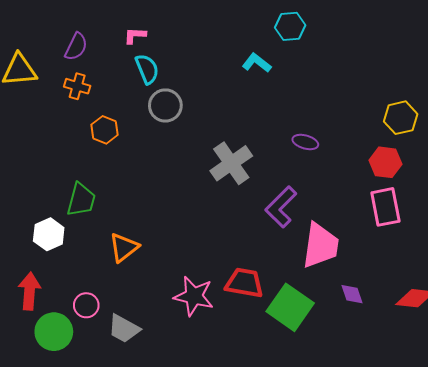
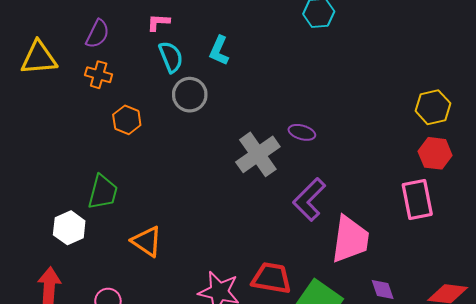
cyan L-shape: (257, 63) -> (219, 51), moved, turned -104
purple ellipse: (305, 142) -> (302, 132), moved
red hexagon: (385, 162) -> (435, 153), moved
orange triangle: (124, 247) -> (147, 241), turned -48

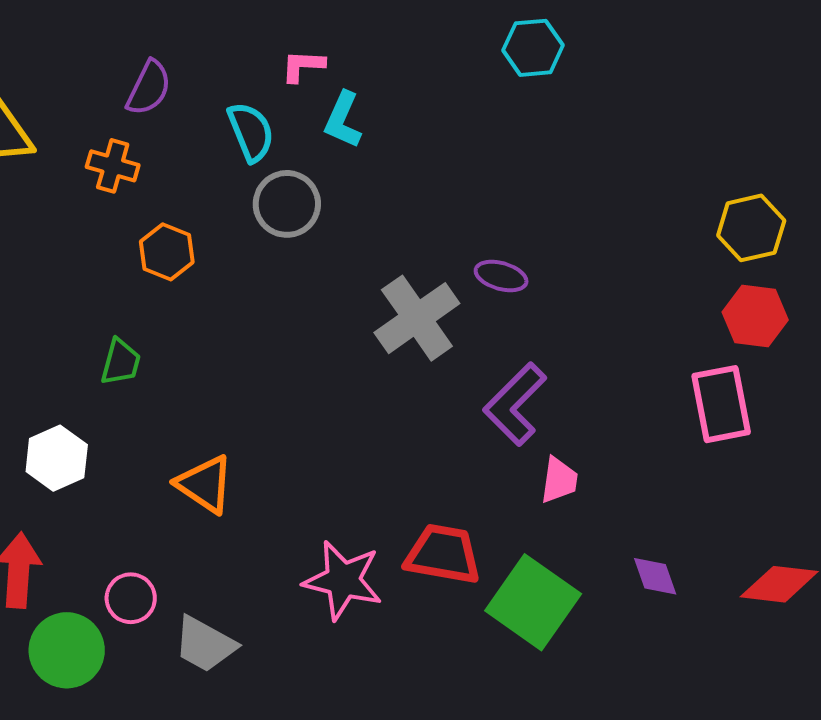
pink L-shape: (158, 22) -> (303, 66), moved
purple semicircle: (97, 34) -> (149, 88), moved
green trapezoid: (103, 192) -> (121, 362), moved, size x0.7
pink trapezoid: (350, 239) -> (559, 480), moved, size x0.5

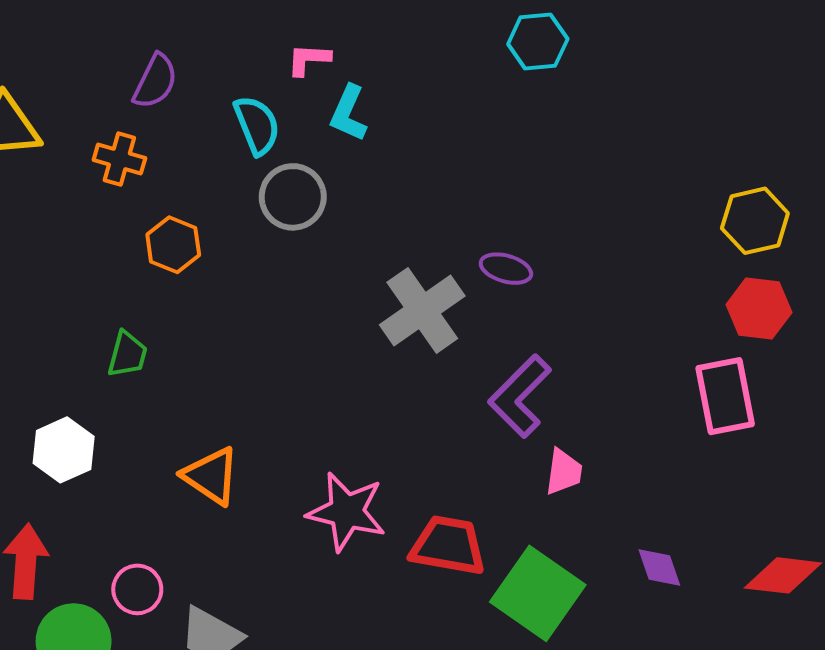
pink star: (343, 580) -> (347, 512), moved

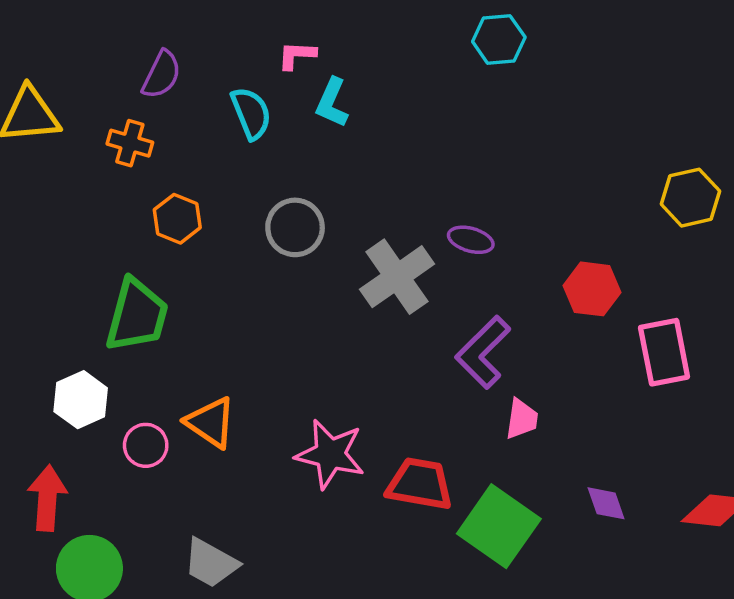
gray circle: (293, 197) -> (295, 227), moved
red hexagon: (759, 308) -> (592, 289), moved
green trapezoid: (127, 354) -> (137, 315), size x1.8
pink circle: (137, 589) -> (146, 445), moved

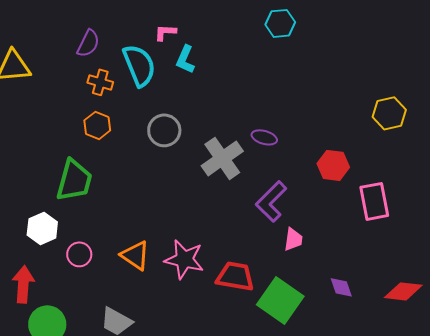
cyan semicircle: (251, 113) -> (139, 65), size x1.4
orange cross: (130, 143) -> (100, 82), moved
orange triangle: (211, 423) -> (135, 255), moved

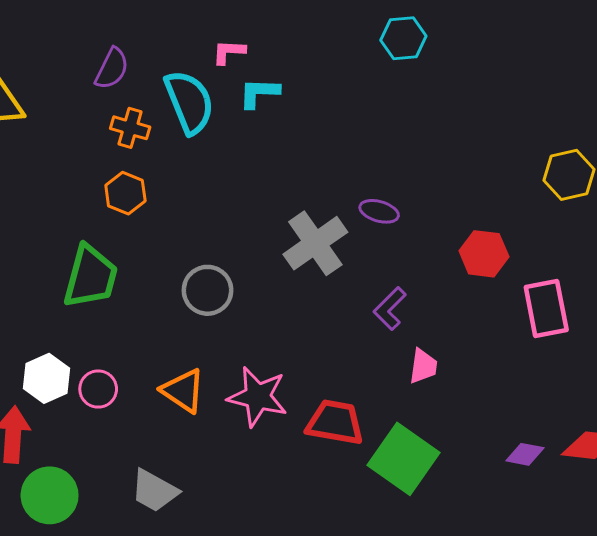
cyan L-shape: (185, 59) -> (259, 93), turned 68
gray circle: (164, 130) -> (207, 290), moved
purple L-shape: (271, 201) -> (390, 309), size x0.7
white hexagon: (42, 228) -> (47, 378), moved
purple diamond: (341, 287) -> (525, 454), moved, turned -60

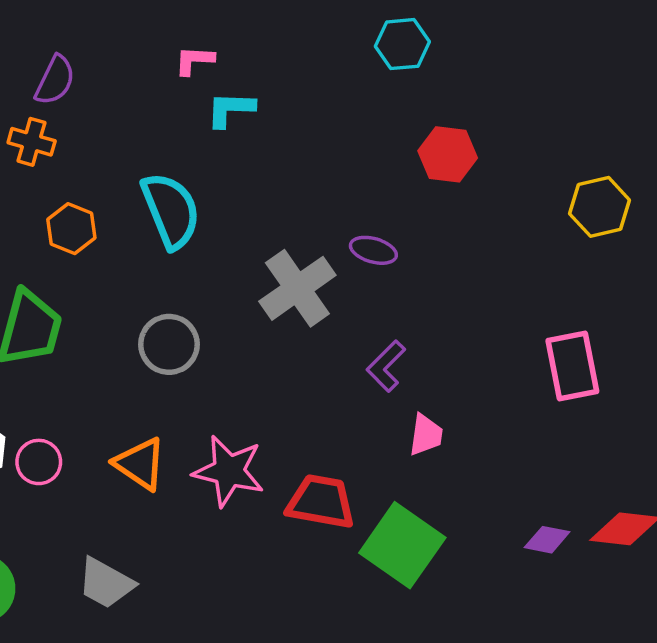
cyan semicircle: (189, 102) -> (171, 211), moved
orange cross: (130, 128) -> (32, 142), moved
red hexagon: (484, 254) -> (448, 154), moved

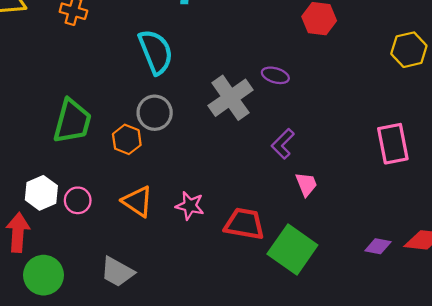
orange hexagon: (71, 229) -> (127, 139), moved
gray circle: (169, 344) -> (155, 113), moved
pink trapezoid: (426, 435) -> (306, 184), turned -30
pink star: (229, 471) -> (190, 206), size x0.7

